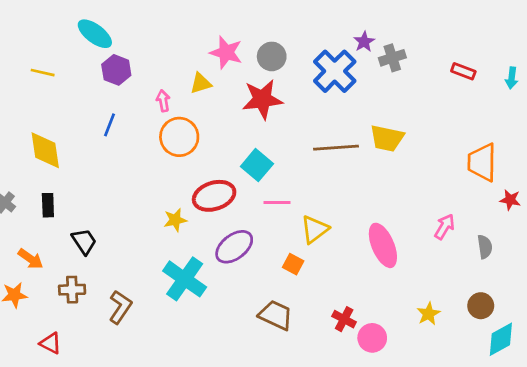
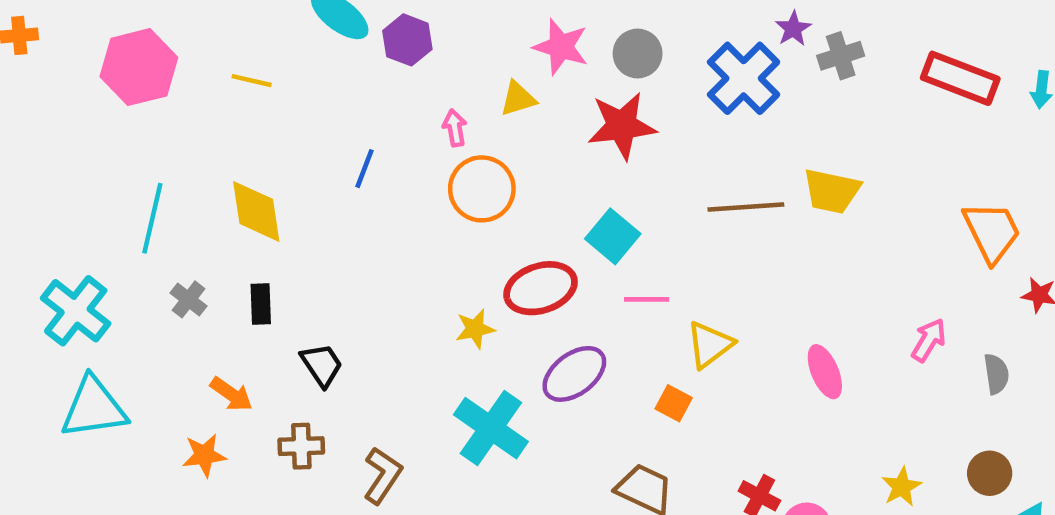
purple hexagon: (116, 70) -> (407, 40), moved
red rectangle: (463, 71) -> (960, 78), size x1.8
orange trapezoid: (482, 162) -> (992, 232), turned 153
pink ellipse: (383, 245) -> (825, 372), size x0.7

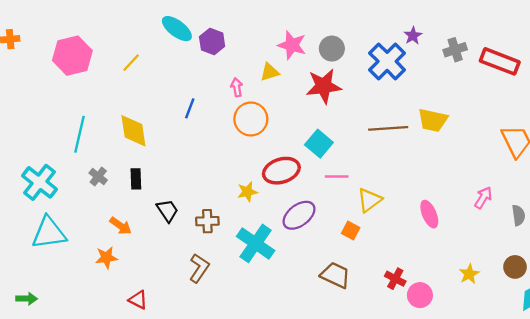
gray cross: (841, 56) -> (455, 50), moved
yellow line: (252, 81) -> (131, 63), turned -60
brown cross: (301, 446) -> (207, 221), moved

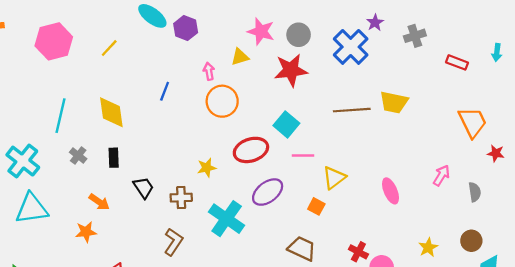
red rectangle: (500, 61) -> (457, 62), moved, size x0.6
yellow star: (247, 192) -> (207, 168), moved

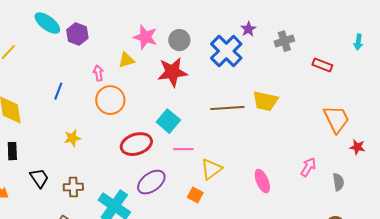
cyan arrow: (497, 52) -> (358, 42), moved
yellow star: (207, 168) -> (72, 138), moved

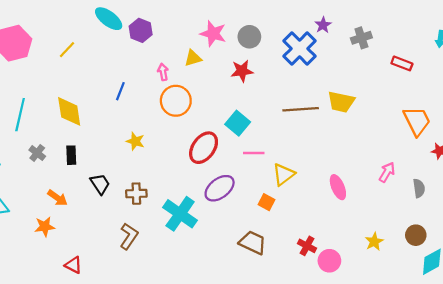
red star: (172, 72) -> (242, 71), size x0.7
yellow star: (72, 138) -> (135, 141), turned 30
red ellipse: (136, 144) -> (204, 148), turned -36

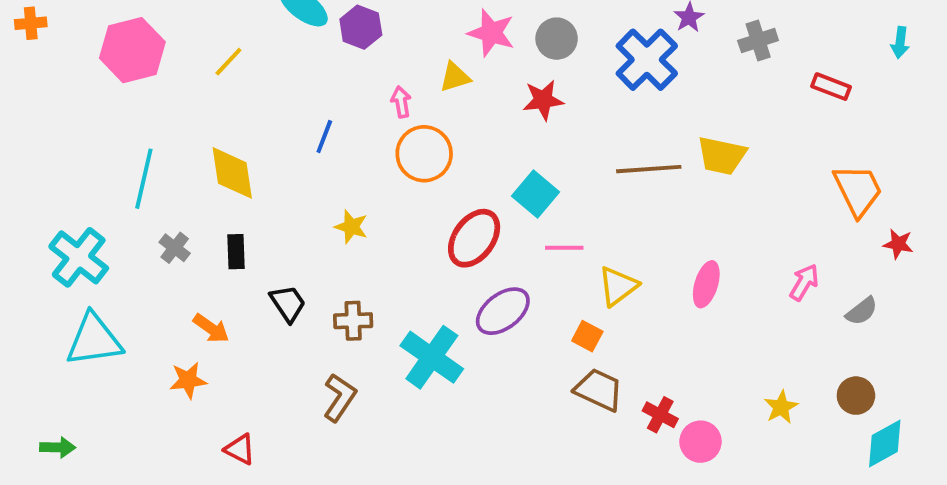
pink ellipse: (338, 187) -> (706, 284), moved, turned 40
gray semicircle: (419, 188) -> (862, 311), turned 60
brown trapezoid: (253, 243) -> (599, 390), moved

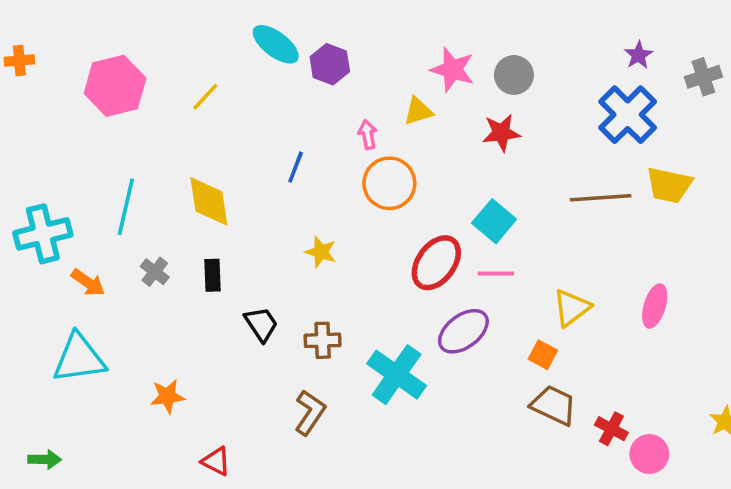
blue cross: (647, 60) -> (628, 115), moved
pink line: (564, 248) -> (496, 274), moved
cyan cross: (79, 257) -> (43, 234), moved, turned 38
orange arrow: (211, 328) -> (88, 283), moved

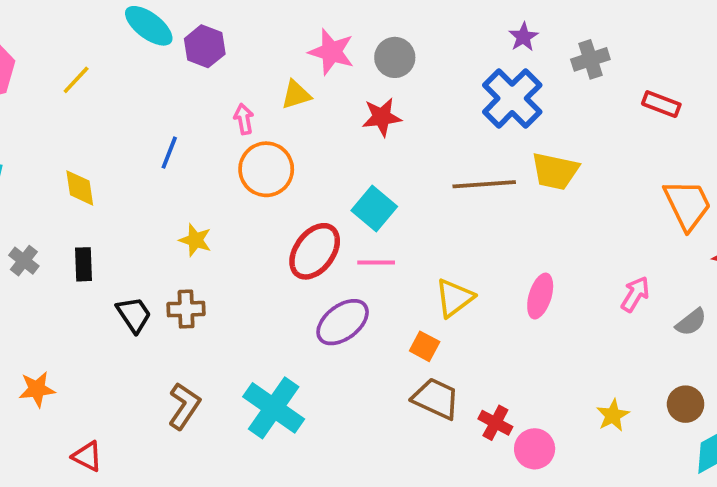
yellow diamond: (209, 201) -> (80, 188), size x0.7
brown cross: (323, 340) -> (186, 309), moved
cyan cross: (397, 375) -> (274, 408), moved

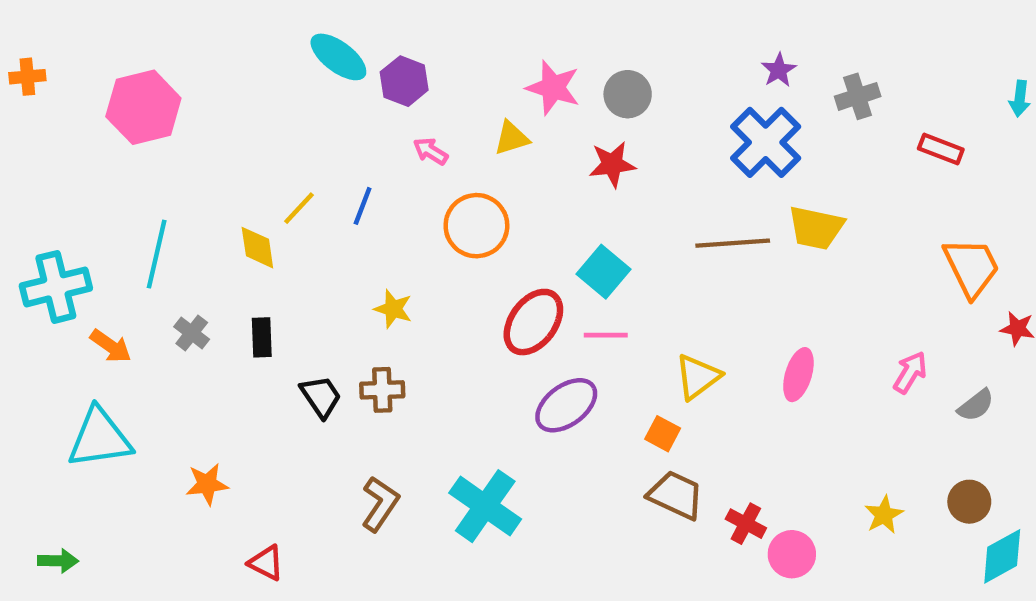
yellow line: (76, 80) -> (299, 208), moved
pink arrow: (244, 119) -> (430, 151), moved, turned -48

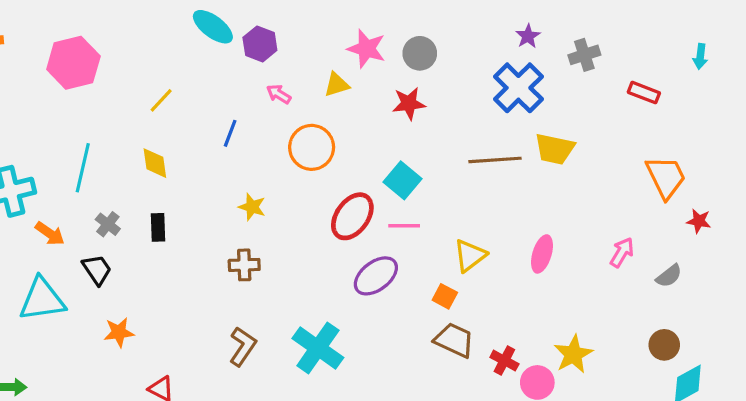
yellow line: (299, 208) -> (161, 100), moved
black trapezoid: (321, 396) -> (97, 270), moved
yellow star: (884, 515) -> (573, 354), moved, size x1.4

